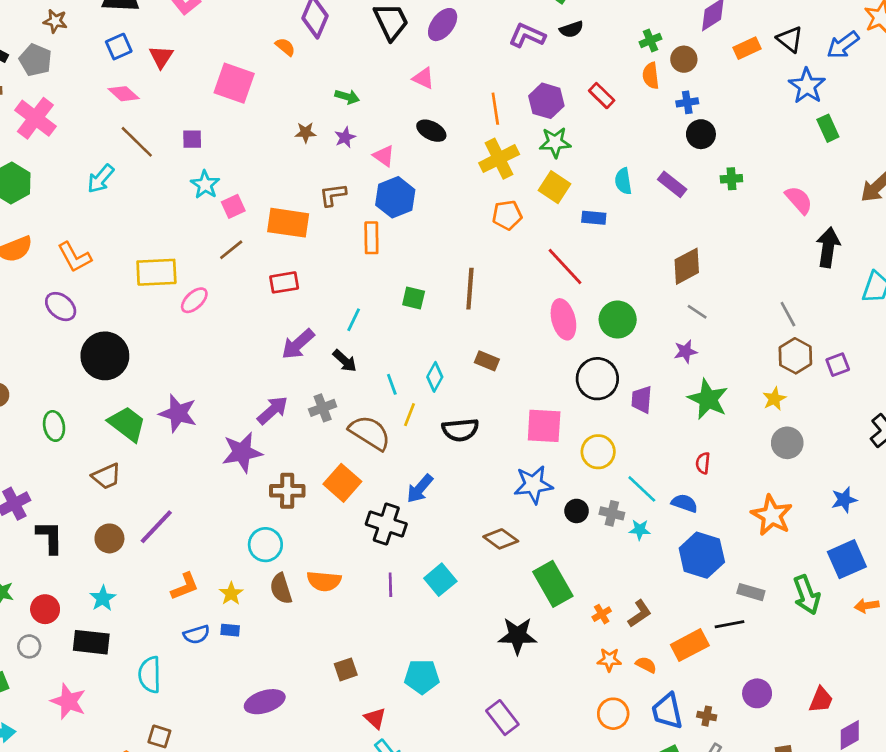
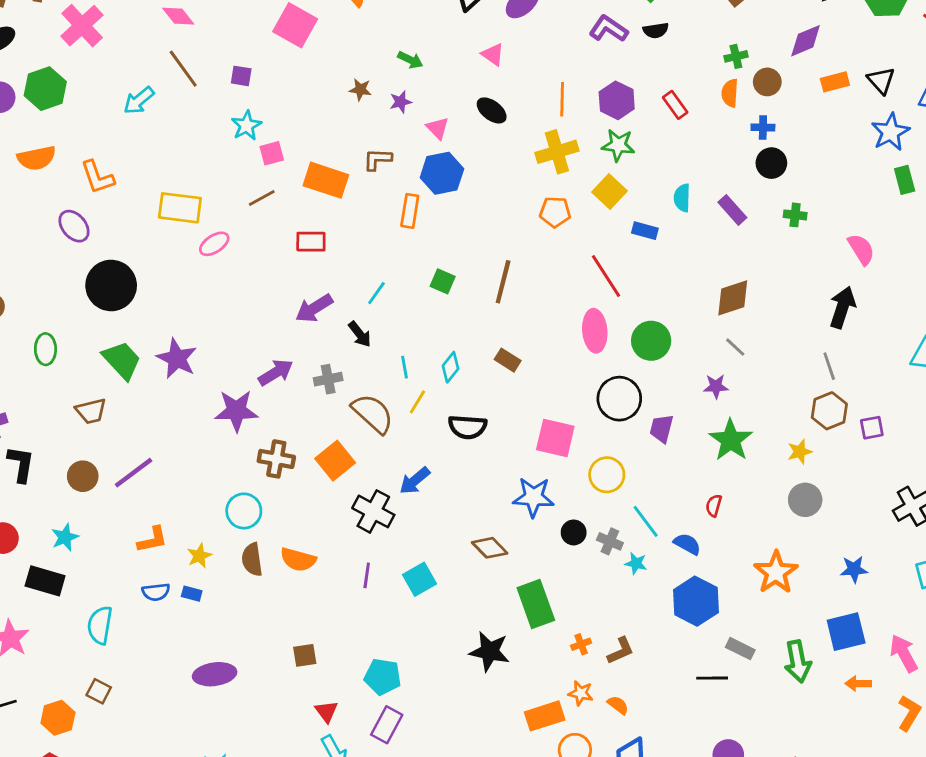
black arrow: (828, 247) -> (842, 307), moved
orange rectangle: (690, 645) -> (545, 716), moved
purple rectangle: (502, 718) -> (387, 725), moved, turned 56

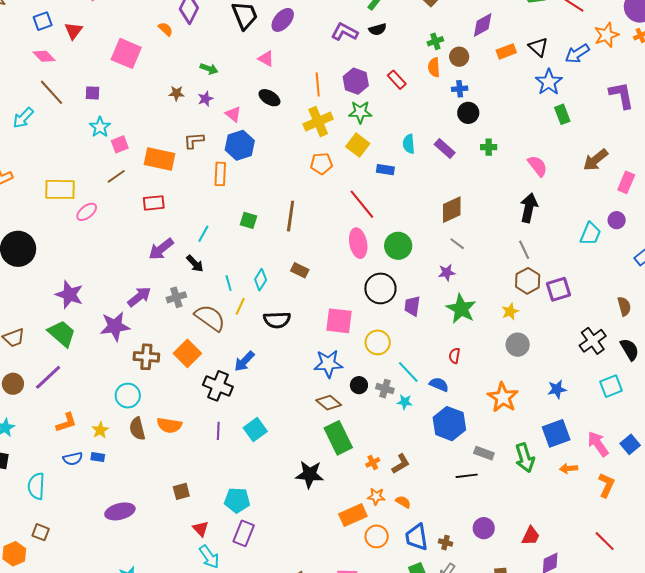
green trapezoid: (122, 360) -> (62, 333), moved
purple square: (872, 428) -> (558, 289), size x1.4
brown diamond: (490, 548) -> (329, 403), moved

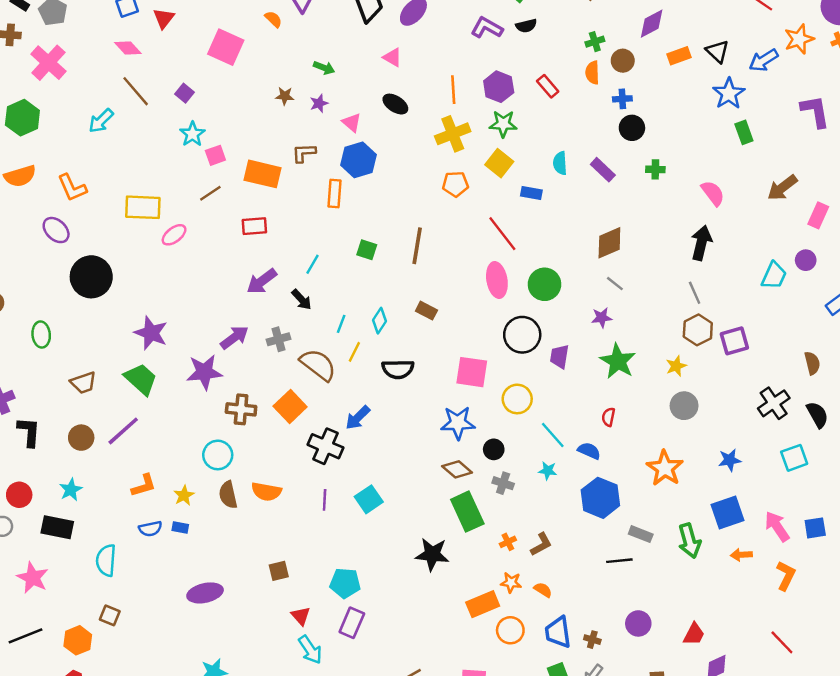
purple square: (93, 93) -> (185, 93), turned 35
cyan line: (229, 283) -> (341, 324), turned 35
gray cross: (385, 389) -> (503, 483), moved
blue square: (630, 444) -> (815, 528), turned 30

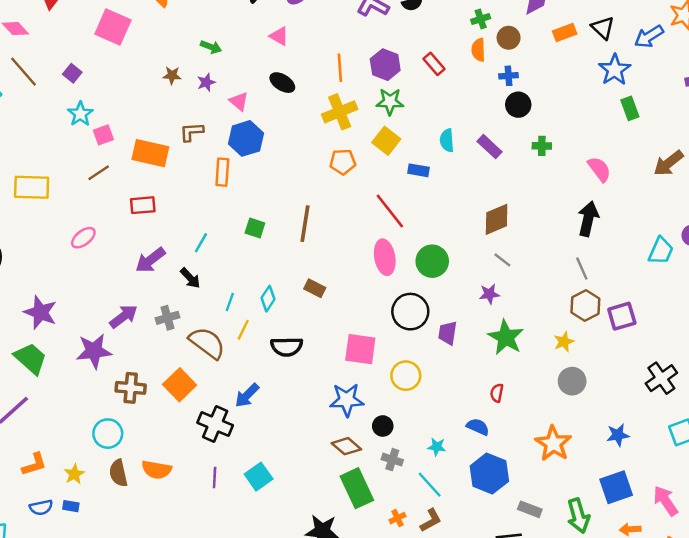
pink ellipse: (174, 235) -> (83, 238), moved
cyan line: (553, 435) -> (430, 485), moved

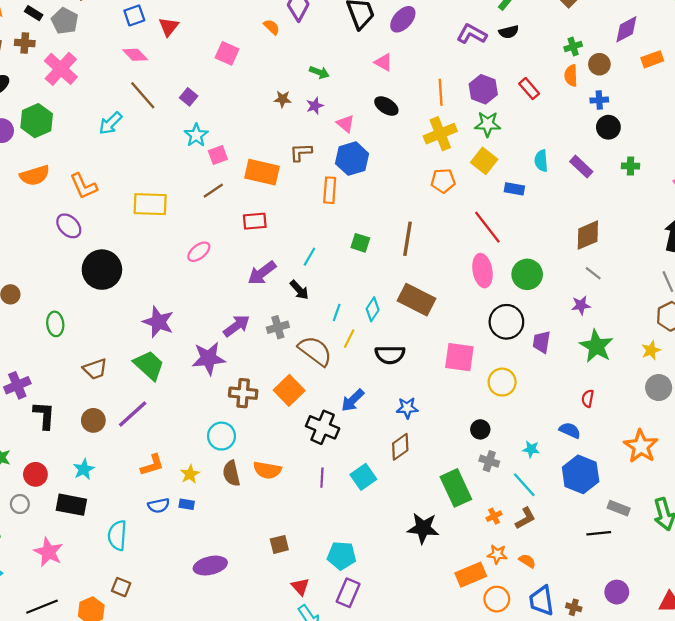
pink square: (113, 27) -> (227, 53), size x0.7
brown rectangle: (315, 288) -> (417, 300), size x1.8
blue star: (347, 400) -> (407, 408), moved, size x0.7
brown diamond: (346, 446) -> (400, 447), moved, turned -76

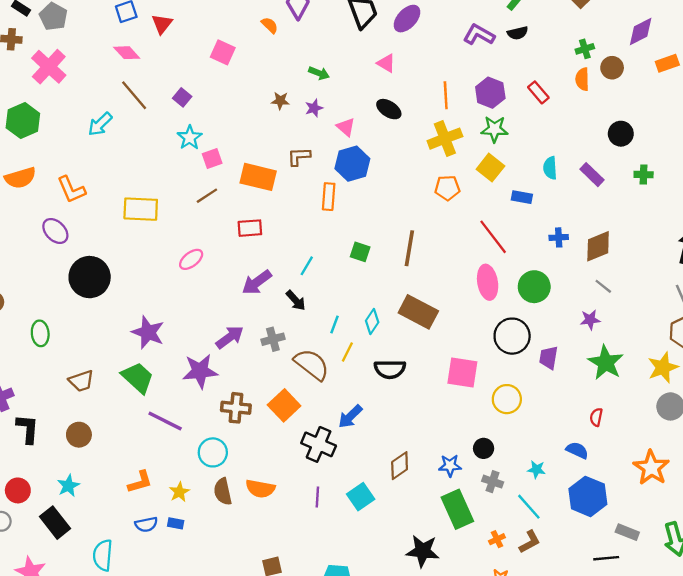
blue cross: (599, 100) -> (559, 237), moved
yellow star: (651, 350) -> (663, 367), size x1.5
blue star: (407, 408) -> (450, 466), moved
purple line: (133, 414) -> (165, 421), moved, turned 68
black rectangle: (71, 505) -> (55, 523), turned 40

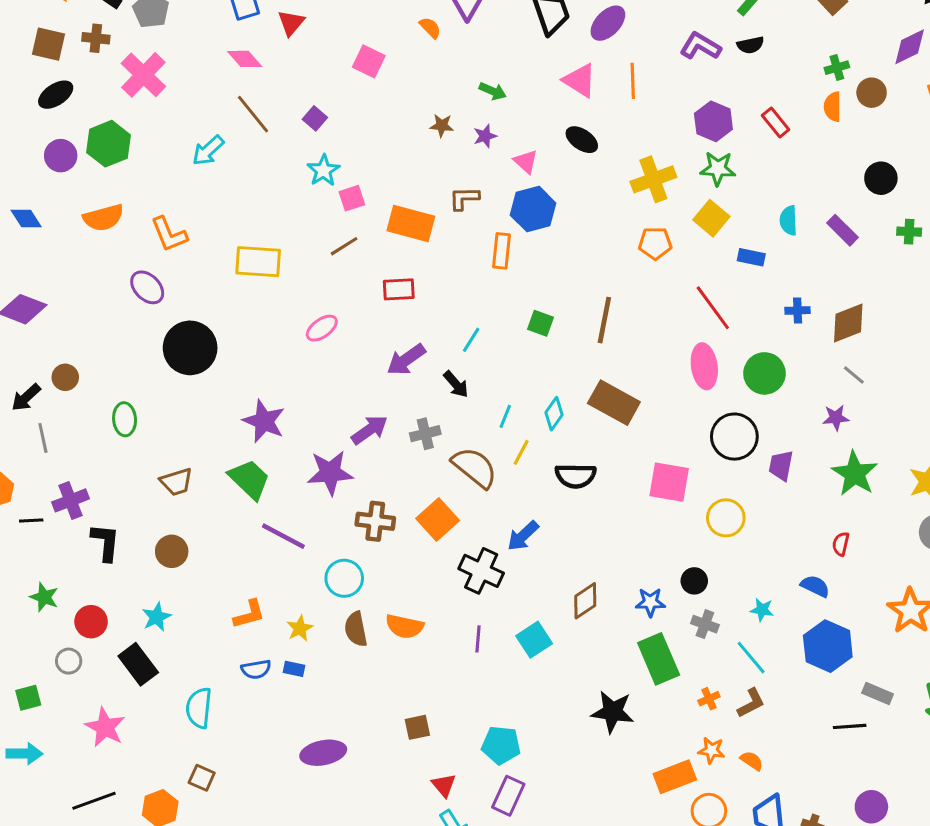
pink triangle: (386, 63) -> (580, 80), size x1.4
orange line: (446, 95) -> (633, 81), moved

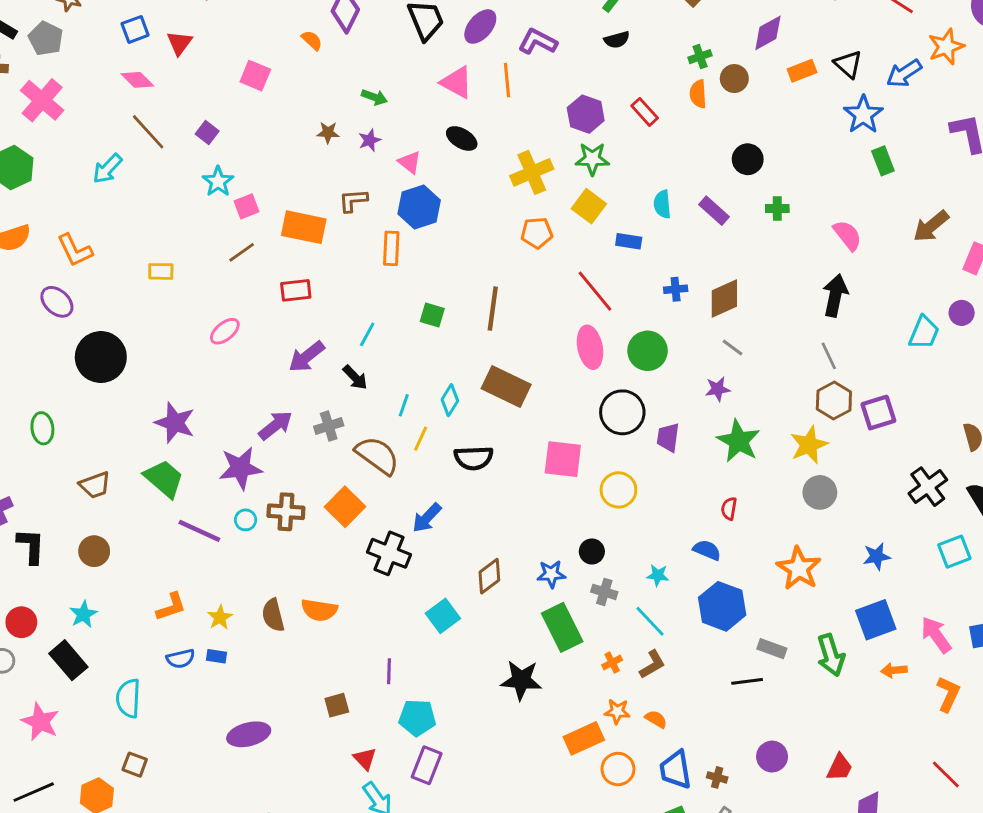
purple L-shape: (700, 46) -> (538, 42), moved
yellow rectangle: (258, 262) -> (161, 271), size x0.6
cyan circle: (344, 578) -> (246, 520), moved, size x0.6
purple line: (478, 639) -> (389, 671), moved

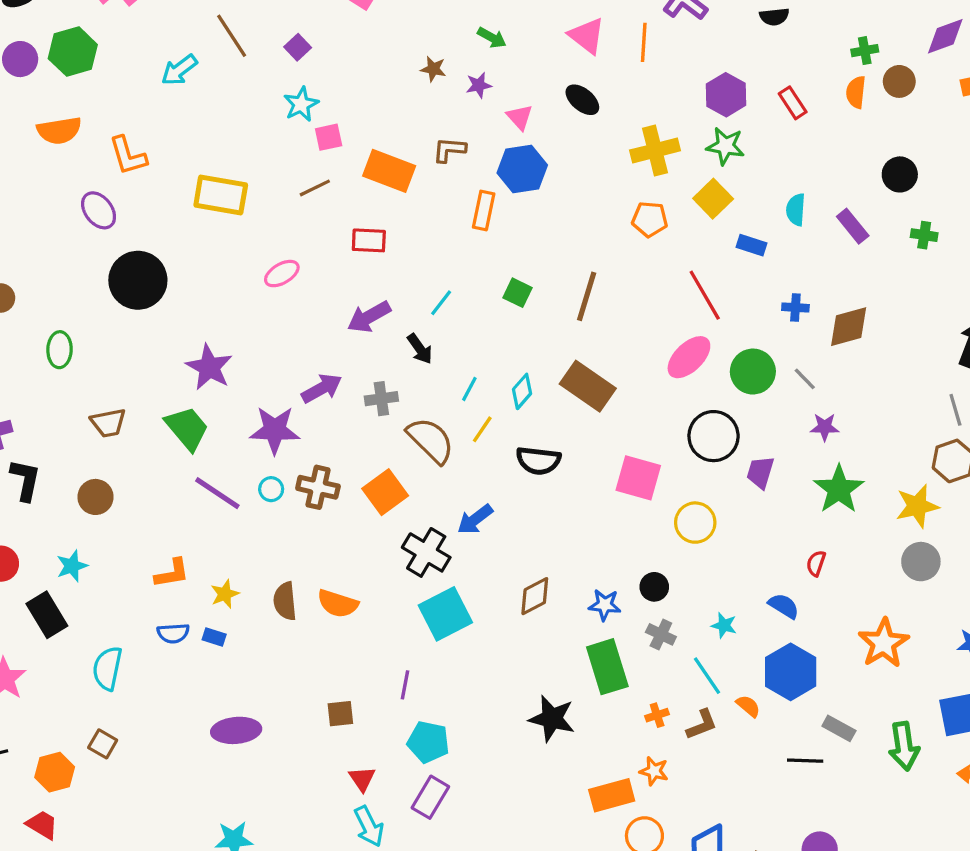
yellow rectangle: (161, 271) -> (221, 195), size x1.8
pink ellipse: (590, 347) -> (689, 357), turned 48
gray line: (732, 348) -> (805, 379), moved
cyan square: (443, 616) -> (445, 614), moved, size x1.4
orange semicircle: (656, 719) -> (748, 706), moved

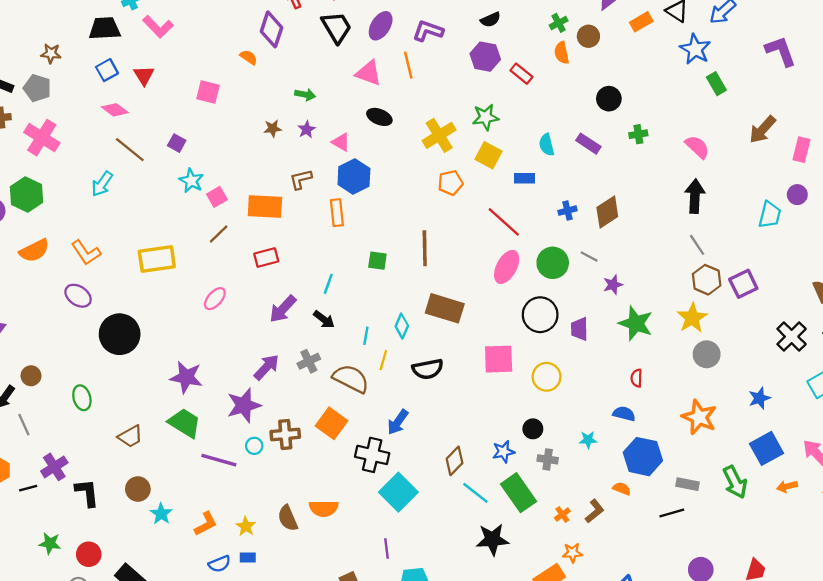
purple hexagon: (726, 95) -> (485, 57), moved
cyan star: (72, 566) -> (161, 514), moved
cyan line: (707, 676) -> (475, 493), moved

